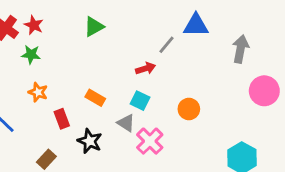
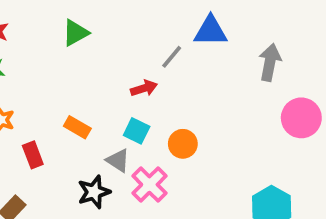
orange circle: (189, 109) -> (183, 144), moved
black star: (90, 141) -> (94, 192), moved, turned 30

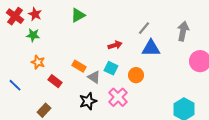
blue triangle: (211, 31) -> (151, 48), moved
gray line: (172, 57) -> (144, 28), moved
red rectangle: (33, 155) -> (55, 81), turned -32
gray triangle: (118, 160) -> (94, 77), moved

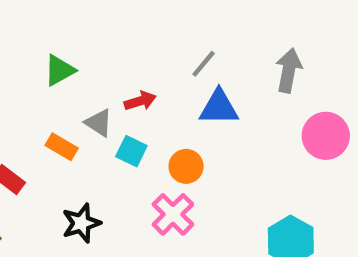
green triangle: (78, 15) -> (59, 70), moved
gray triangle: (94, 77) -> (99, 123), moved
pink cross: (118, 97) -> (173, 214), moved

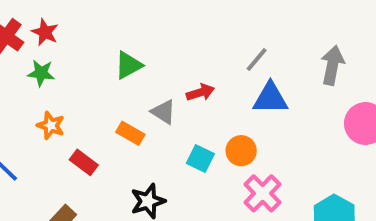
cyan square: (131, 151) -> (200, 158), moved
pink cross: (173, 214) -> (263, 193), moved

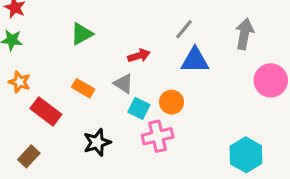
gray triangle: (163, 112) -> (123, 84), moved
red rectangle: (84, 162) -> (46, 111), size x1.4
pink cross: (263, 193) -> (158, 136), moved, turned 32

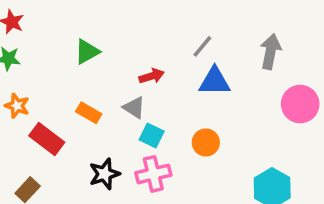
orange circle: (172, 102) -> (206, 142), moved
pink cross: (158, 136) -> (153, 174), moved

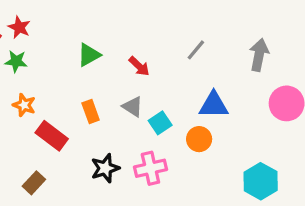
red arrow: (152, 76) -> (139, 66), moved, turned 60
blue triangle: (215, 81) -> (214, 105), moved
orange rectangle: (89, 113) -> (91, 112), turned 40
cyan square: (152, 135) -> (160, 123), moved, turned 30

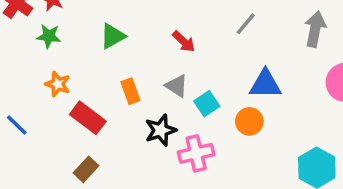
green triangle: (89, 55) -> (113, 36), moved
black star: (105, 168) -> (161, 130), moved
brown rectangle: (34, 183) -> (86, 169), moved

